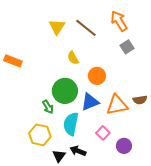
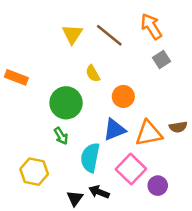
green circle: (65, 91) -> (66, 103), moved
pink square: (103, 133) -> (131, 169), size x1.6
yellow hexagon: (40, 135) -> (34, 172), moved

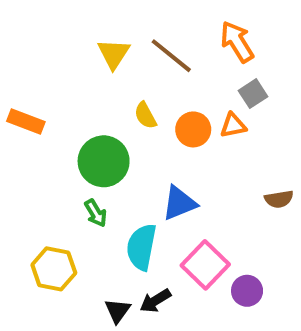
orange circle: (123, 96) -> (193, 129), moved
orange triangle: (149, 133) -> (233, 125), moved, size x0.6
black arrow: (99, 192) -> (155, 301), turned -54

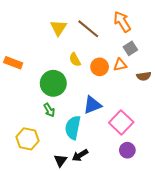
brown semicircle: (279, 199) -> (144, 76), moved
pink square: (205, 265) -> (121, 122), moved

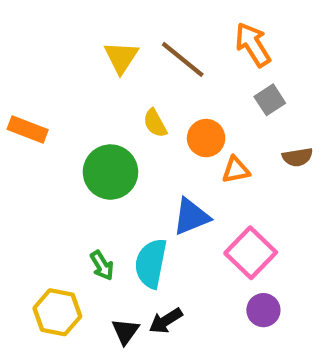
orange triangle: (120, 65) -> (236, 170), moved
green arrow: (49, 110) -> (102, 265), moved
yellow hexagon: (28, 139) -> (57, 312), moved

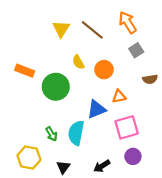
orange rectangle: (28, 130) -> (25, 71), moved
orange triangle: (236, 170) -> (119, 96), moved
pink square: (251, 253) -> (127, 127), turned 30
black arrow: (166, 321) -> (102, 166), moved

